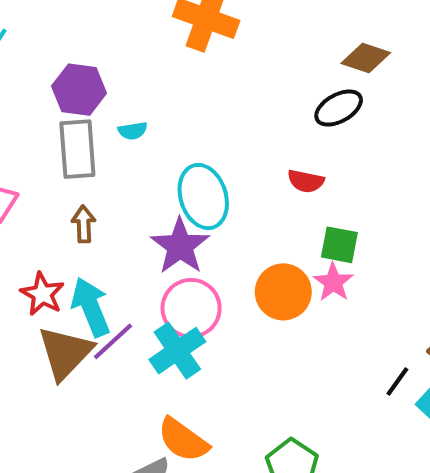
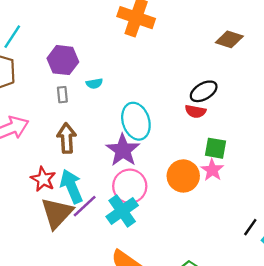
black ellipse: (339, 108) -> (204, 91), moved
gray rectangle: (77, 149) -> (62, 95), size x0.5
brown arrow: (84, 224) -> (67, 138), size x1.4

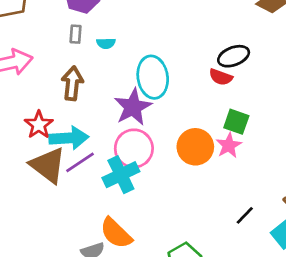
cyan semicircle: (94, 83) -> (106, 43), moved
cyan arrow: (71, 186) -> (69, 138), turned 100
brown triangle: (57, 213) -> (48, 165), turned -45
black line: (250, 227) -> (245, 215), moved

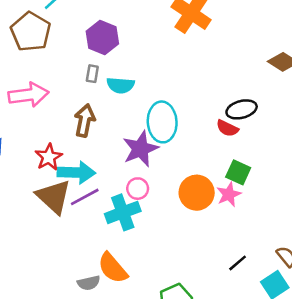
cyan semicircle: (106, 43) -> (121, 85), size x1.5
pink circle: (134, 148) -> (138, 189), size x0.6

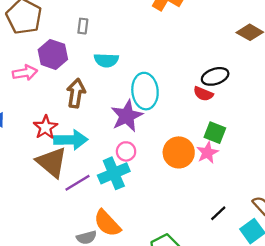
purple hexagon: (102, 38) -> (53, 54), moved
gray rectangle: (92, 74) -> (83, 26), moved
pink arrow: (29, 95) -> (25, 73), size x0.7
purple line: (85, 197) -> (77, 183), moved

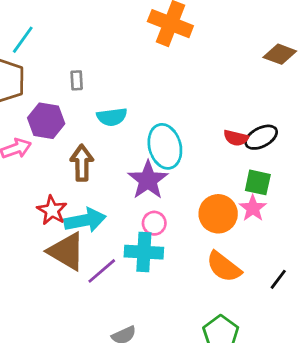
black ellipse: (215, 76) -> (261, 137), moved
cyan cross: (114, 173) -> (144, 252), turned 36
orange semicircle: (107, 223) -> (224, 267), moved

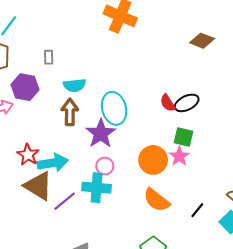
red semicircle: (236, 138) -> (168, 103), turned 42
brown arrow: (82, 163) -> (70, 112), moved

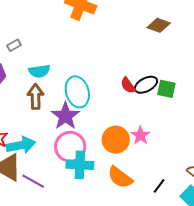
gray rectangle: (49, 57) -> (14, 45), turned 64
green square: (183, 137) -> (166, 89), moved
pink circle: (105, 166) -> (70, 147), size x1.8
cyan cross: (97, 188) -> (80, 165), moved
purple line: (65, 201) -> (33, 181), turned 70

